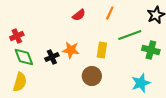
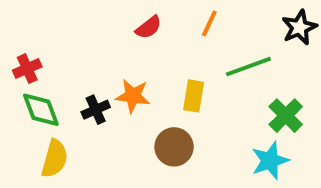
green cross: (151, 50) -> (286, 116), moved, turned 30
yellow semicircle: (20, 82) -> (55, 159), moved

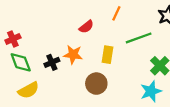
red semicircle: (149, 27) -> (86, 27), moved
yellow semicircle: (55, 159) -> (28, 90), turned 45

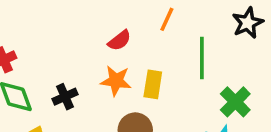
green line: (139, 38) -> (202, 58), turned -70
orange star: (73, 55) -> (116, 81), moved

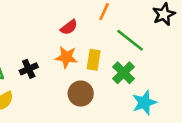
green line: (202, 58) -> (130, 40), turned -52
green cross: (235, 102) -> (124, 73), moved

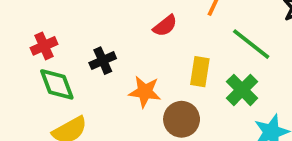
orange star: (66, 57) -> (145, 92), moved
black cross: (29, 69) -> (103, 61), moved

